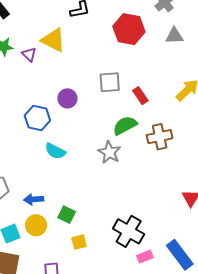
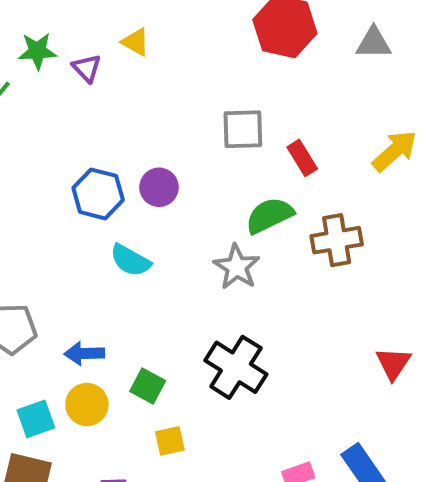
yellow triangle: (53, 40) -> (136, 42), size x0.6
purple circle: (67, 98) -> (159, 187), moved
black cross: (129, 231) -> (236, 367), moved

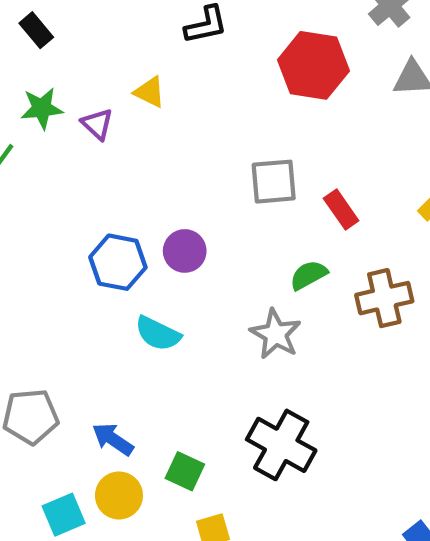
green semicircle: (269, 215) -> (309, 275), size x0.7
blue arrow: (84, 353) -> (113, 439), turned 39

